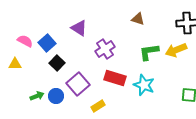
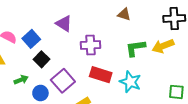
purple cross: (105, 49) -> (90, 45), turned 30
green arrow: (37, 96) -> (21, 80), moved

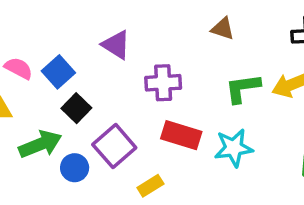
green arrow: (21, 80) -> (40, 144), size x1.6
cyan star: (130, 82) -> (234, 148), turned -30

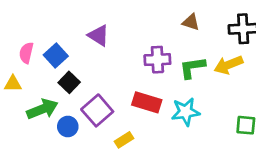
brown triangle: (223, 29) -> (191, 22), moved
pink semicircle: (19, 68) -> (26, 53), turned -105
purple cross: (163, 83) -> (157, 60), moved

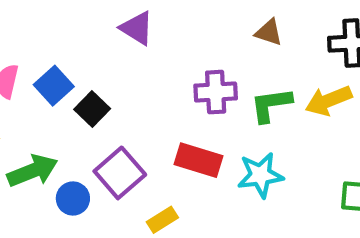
purple triangle: (99, 35) -> (137, 28), moved
black square: (69, 82) -> (92, 109), moved

